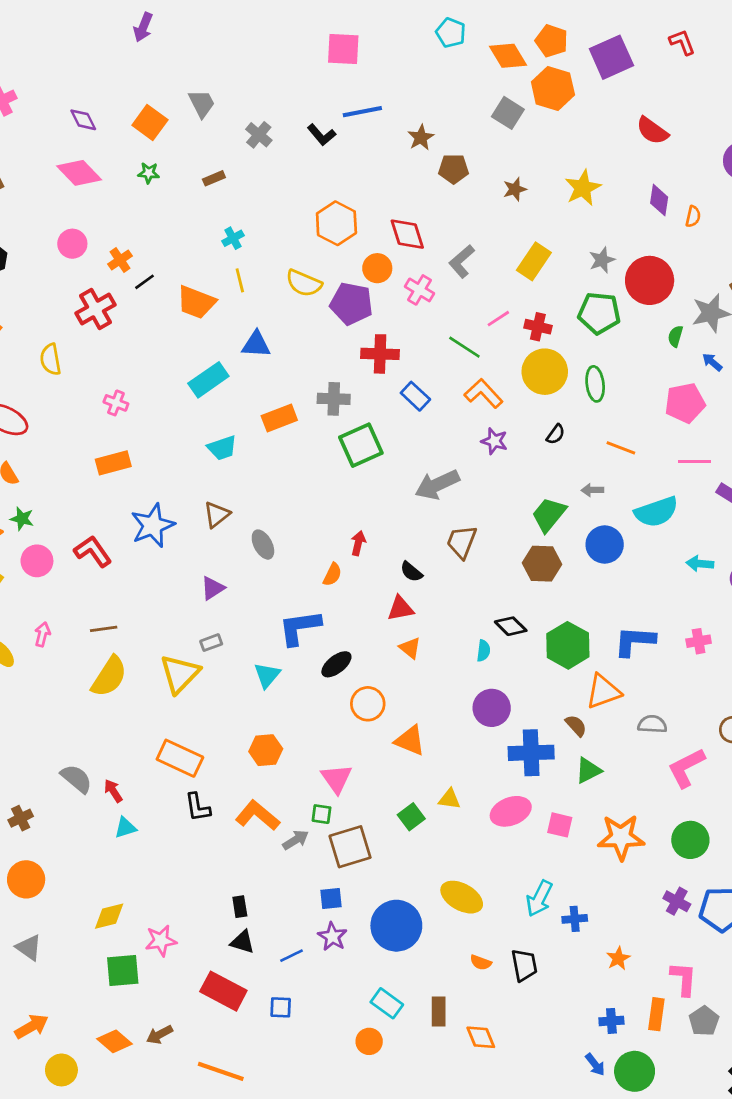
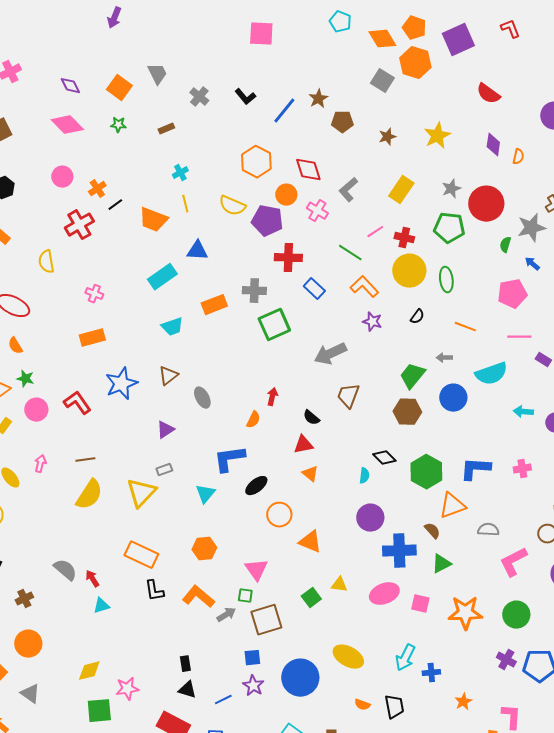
blue line: (362, 112) -> (284, 111), moved, turned -40

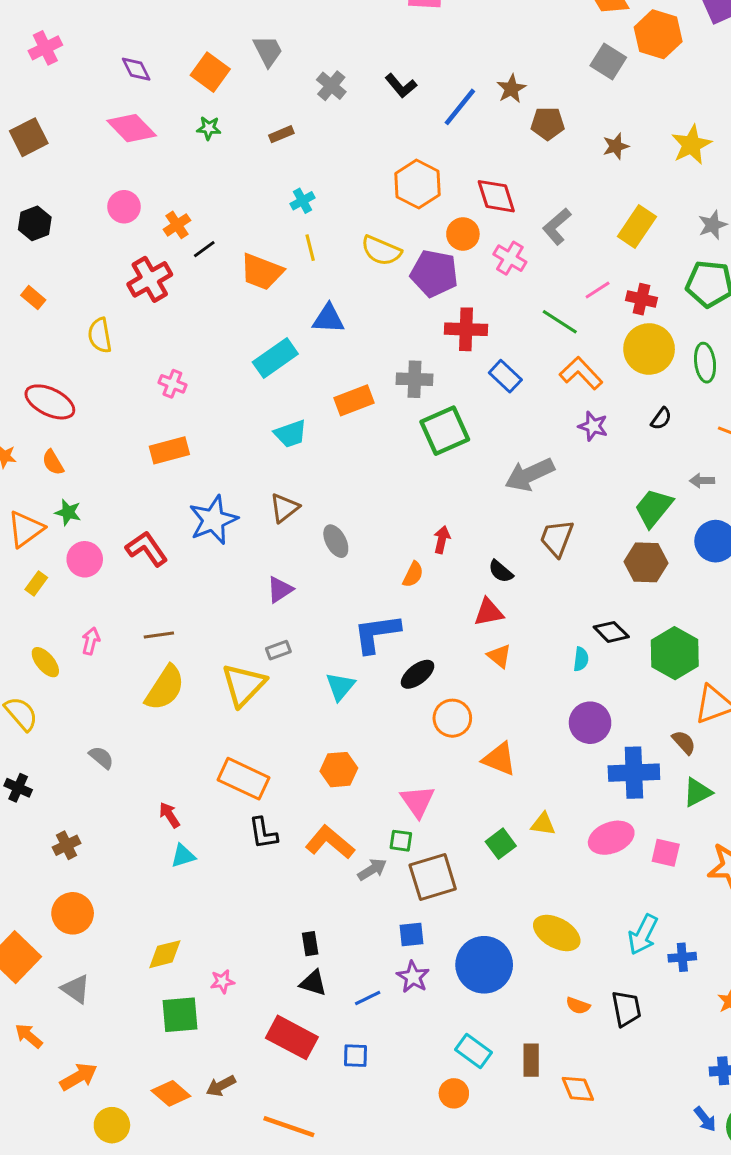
gray semicircle: (65, 570) -> (101, 757), moved, size x0.7
pink star: (127, 689) -> (222, 981), size x0.7

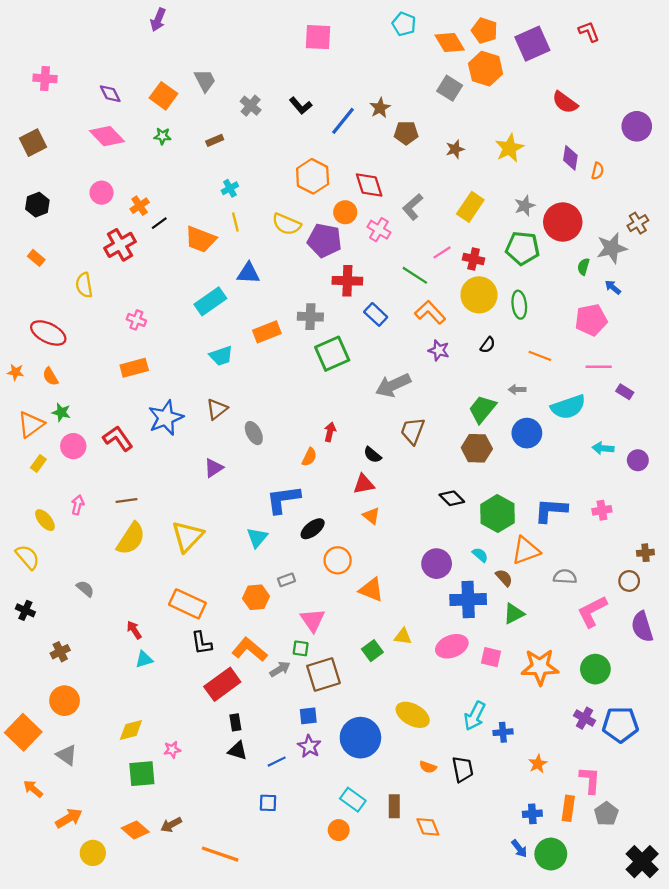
pink cross: (45, 48) -> (45, 78), turned 30
gray rectangle: (278, 650) -> (286, 580), moved
cyan semicircle: (581, 659) -> (480, 555), moved, turned -56
red rectangle: (292, 1037) -> (222, 684), moved, turned -64

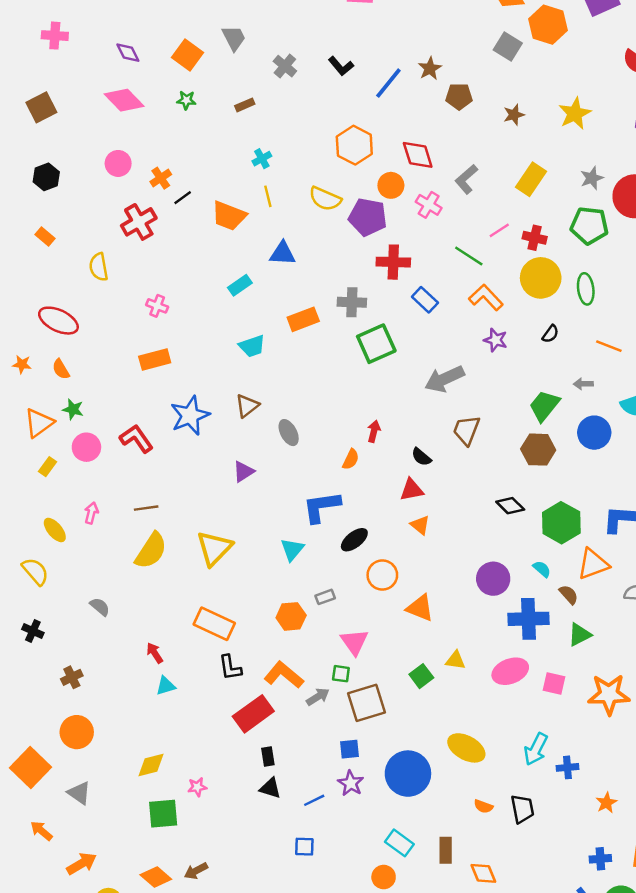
cyan rectangle: (210, 301) -> (240, 285), size x0.7

